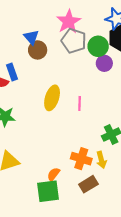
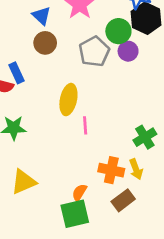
blue triangle: (31, 37) -> (41, 16), moved
gray pentagon: (74, 41) -> (94, 52), moved, turned 30
pink line: (80, 103) -> (85, 125), moved

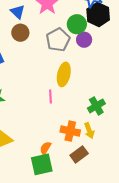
yellow ellipse: (68, 100) -> (64, 74), moved

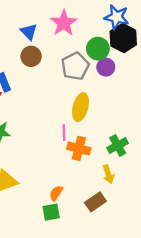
orange cross: (70, 131) -> (79, 148), moved
green square: (42, 164) -> (51, 212), size x0.7

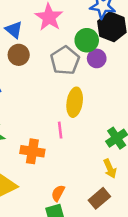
orange cross: (79, 148) -> (32, 151), moved

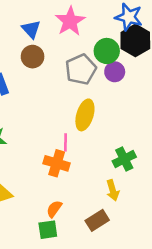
orange cross: (32, 151) -> (57, 163), moved

